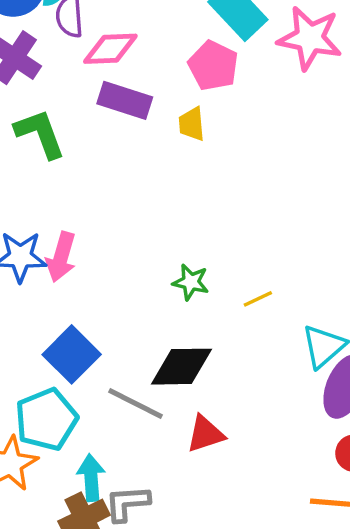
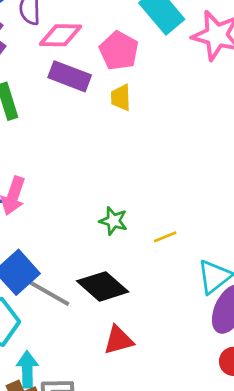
pink pentagon: (213, 66) -> (119, 51), moved
black diamond: (181, 367) -> (103, 286), turned 39
gray line: (136, 403) -> (49, 293), moved

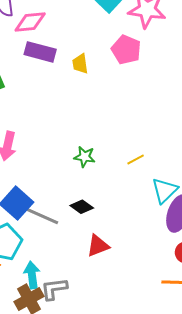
pink pentagon: (119, 51) -> (126, 50), moved
yellow line: (165, 237) -> (136, 160), moved
black diamond: (103, 286) -> (82, 207), size x0.6

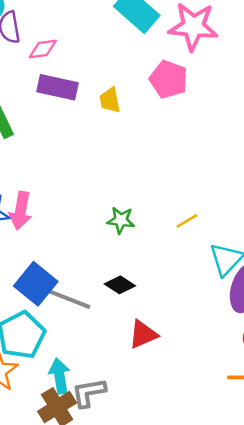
pink diamond: (30, 22) -> (43, 49), size x0.7

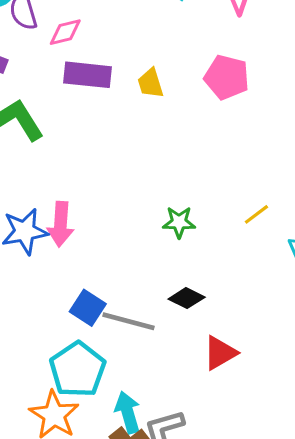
pink pentagon: (169, 79) -> (227, 77), moved
blue square: (36, 284) -> (88, 308), size x0.7

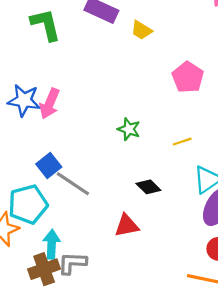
pink pentagon: (227, 77) -> (188, 77), moved
yellow trapezoid: (151, 83) -> (141, 30), turned -60
black diamond: (187, 298) -> (148, 187), moved

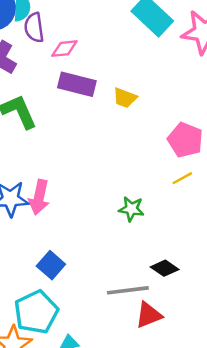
yellow line: (182, 142) -> (182, 178), moved
gray line: (73, 184) -> (128, 290), moved, turned -30

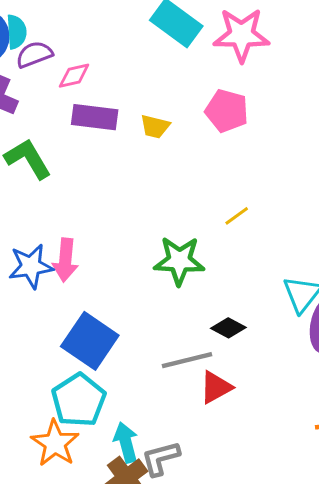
purple semicircle: (34, 28) -> (34, 54), turned 84
pink pentagon: (185, 140) -> (227, 111), moved
green star: (131, 209) -> (179, 261), size x1.6
blue square: (51, 265) -> (90, 341), size x1.6

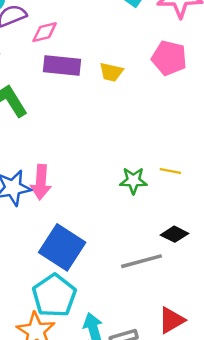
yellow line: (237, 216) -> (170, 171), moved, turned 48
green star: (179, 261) -> (133, 181), size x0.7
red triangle: (216, 387) -> (171, 320), moved

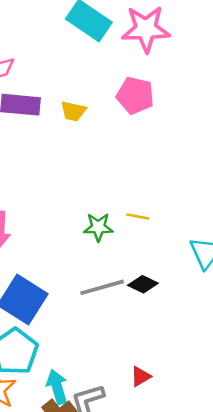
gray line: (141, 261) -> (102, 287), moved
red triangle: (171, 320) -> (141, 376), size x0.7

